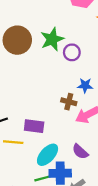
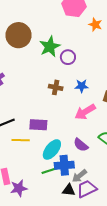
brown circle: (17, 40) -> (19, 35), moved
brown cross: (69, 102) -> (56, 87), moved

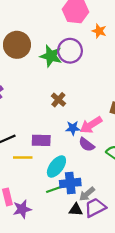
green star: (50, 47) -> (51, 56), turned -30
purple circle: (68, 57) -> (70, 51), moved, size x1.5
blue star: (82, 86) -> (73, 128), moved
brown cross: (56, 87) -> (58, 100), turned 32
purple semicircle: (81, 145) -> (87, 145), moved

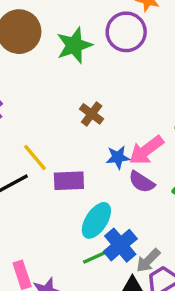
purple circle: (70, 51) -> (126, 32), moved
green star: (51, 56) -> (74, 45), turned -30
yellow line: (23, 157) -> (35, 157), moved, turned 54
blue cross: (70, 183) -> (120, 245), turned -30

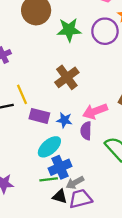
brown cross: (92, 114) -> (67, 77), size x1.5
blue star: (118, 157) -> (64, 120), moved
purple semicircle: (142, 182) -> (86, 131), turned 42
green line: (96, 257) -> (49, 179), moved

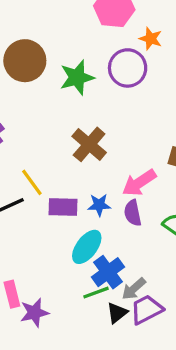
black triangle: (60, 196) -> (117, 313), turned -42

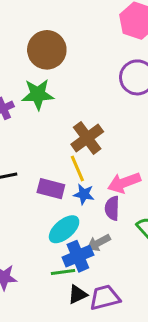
green star: (77, 77) -> (38, 94), moved
yellow line: (32, 182) -> (77, 169), moved
gray arrow: (134, 289) -> (99, 243), moved

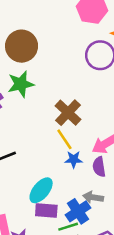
purple rectangle: (51, 189) -> (46, 210), moved
cyan ellipse: (64, 229) -> (41, 190), moved
gray arrow: (99, 243) -> (93, 197), turned 48

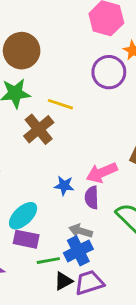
brown cross: (68, 113) -> (39, 129), moved
yellow line: (64, 139) -> (60, 104), moved, turned -45
blue cross: (78, 211) -> (78, 251), moved

